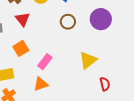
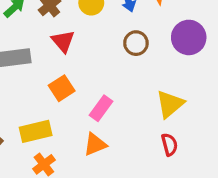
red semicircle: (105, 84) -> (169, 145), moved

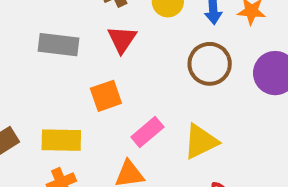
brown circle: (136, 43) -> (210, 64), size x1.4
yellow triangle: (170, 104) -> (201, 142), moved

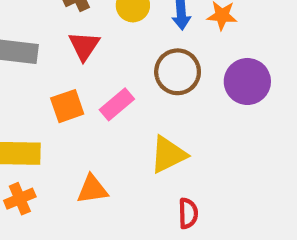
pink rectangle: (147, 132) -> (117, 104), moved

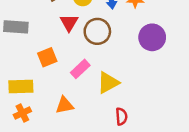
red triangle: (84, 46) -> (69, 23), moved
brown circle: (178, 72) -> (97, 31), moved
pink rectangle: (117, 104) -> (80, 69), moved

